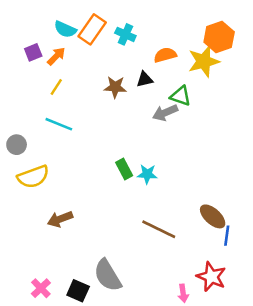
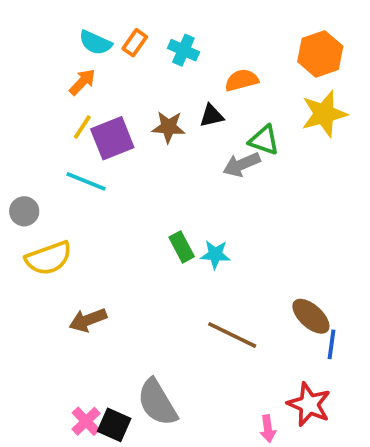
orange rectangle: (92, 29) -> (135, 43), size x0.6
purple square: (33, 52) -> (112, 138), moved, size x1.6
yellow star: (204, 61) -> (324, 114), moved
pink cross: (41, 288) -> (86, 421), moved

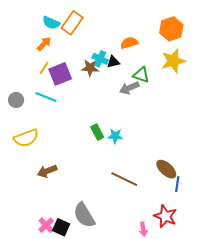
orange rectangle: (135, 43) -> (72, 23), size x1.6
cyan cross: (183, 50) -> (100, 59), moved
gray circle: (24, 211) -> (16, 100), moved

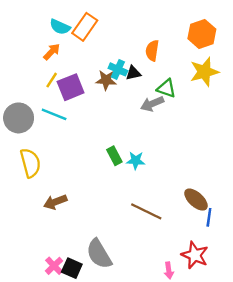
orange semicircle: (129, 43) -> (152, 51), turned -66
gray circle: (16, 100) -> (19, 118), size x1.6
yellow semicircle: (26, 138) -> (30, 163), turned -85

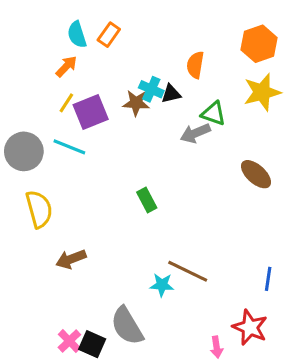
cyan semicircle: (60, 27) -> (77, 35), turned 48
orange rectangle: (85, 27) -> (109, 35), size x0.7
cyan star: (136, 161) -> (162, 285), moved
brown ellipse: (196, 200) -> (256, 174), moved

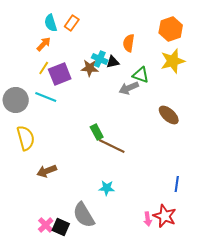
brown line: (188, 271) -> (112, 146), moved
pink arrow: (217, 347) -> (148, 219), moved

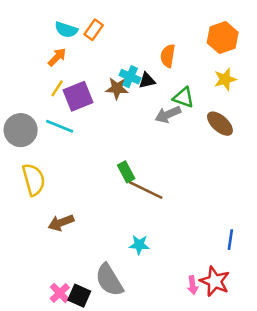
cyan semicircle: (51, 23) -> (66, 30), turned -54
yellow star: (173, 61) -> (225, 79), size x0.7
brown ellipse: (169, 115) -> (220, 124), moved

